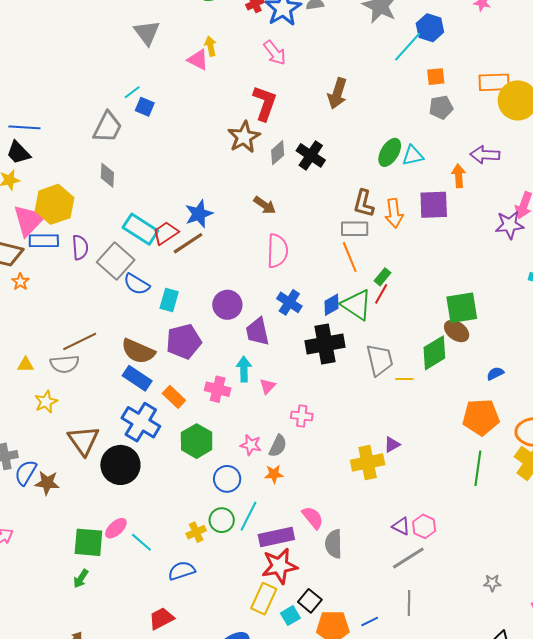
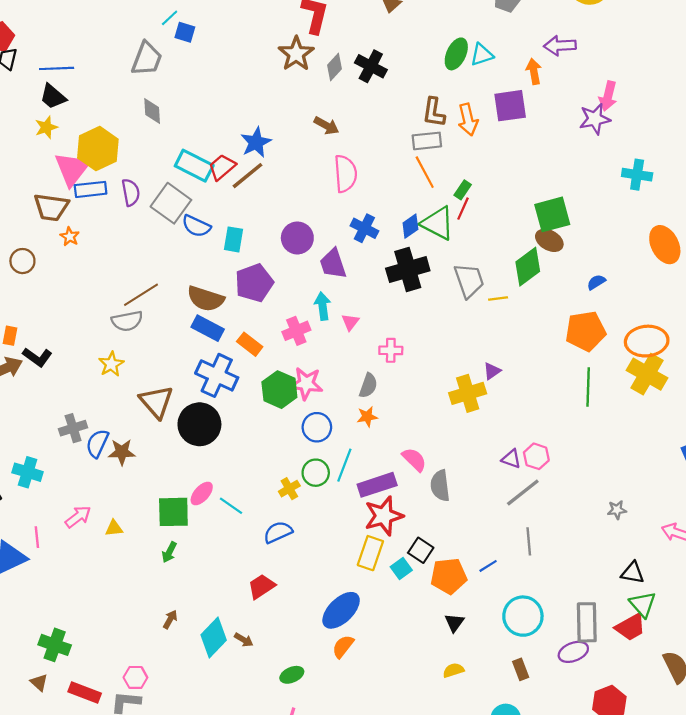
yellow triangle: (26, 365) -> (114, 528), moved
pink cross: (218, 389) -> (296, 331), turned -30
pink star: (251, 445) -> (306, 384), moved, size x1.4

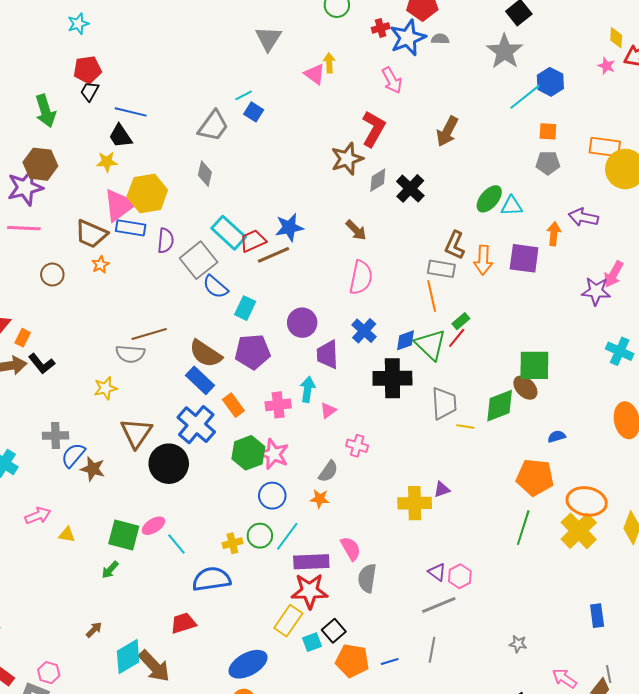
blue semicircle: (278, 532) -> (211, 579), size x1.4
brown arrow: (244, 640) -> (154, 666), size x2.0

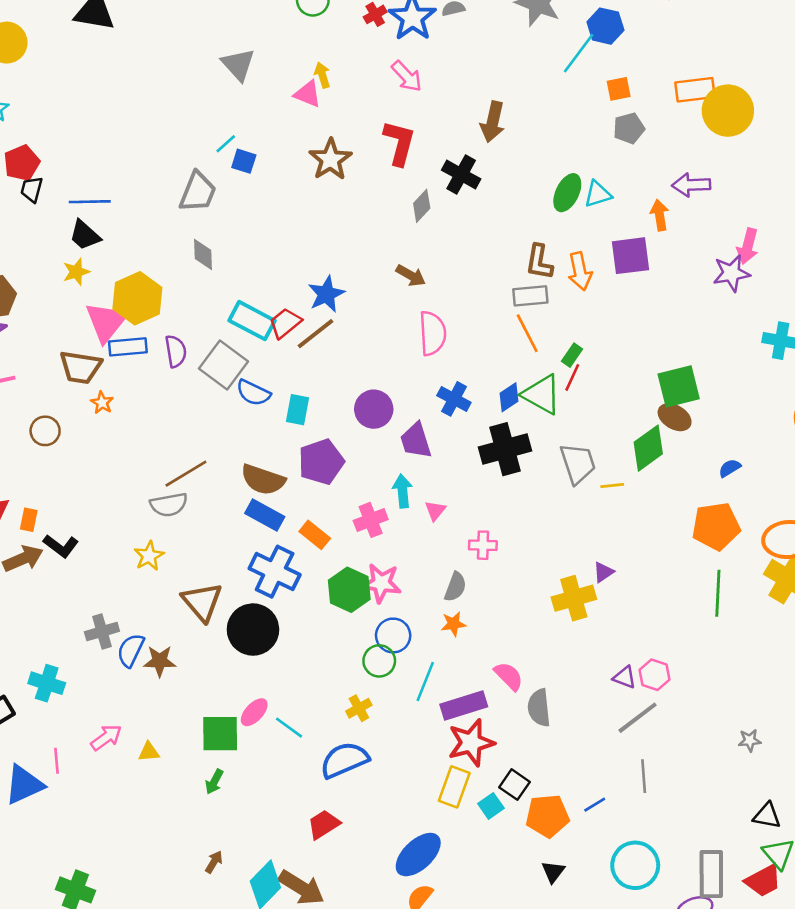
brown star: (347, 159) -> (330, 159), moved
black cross: (410, 188) -> (461, 175), moved
green circle: (260, 536) -> (379, 661), moved

